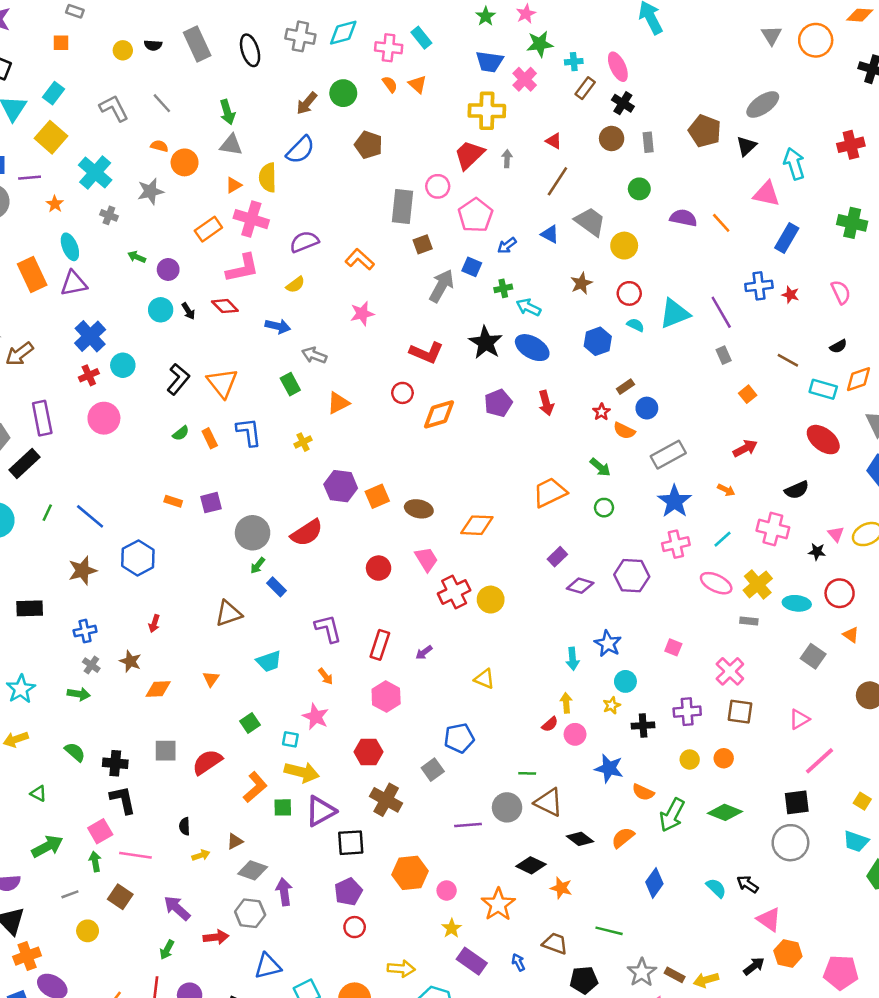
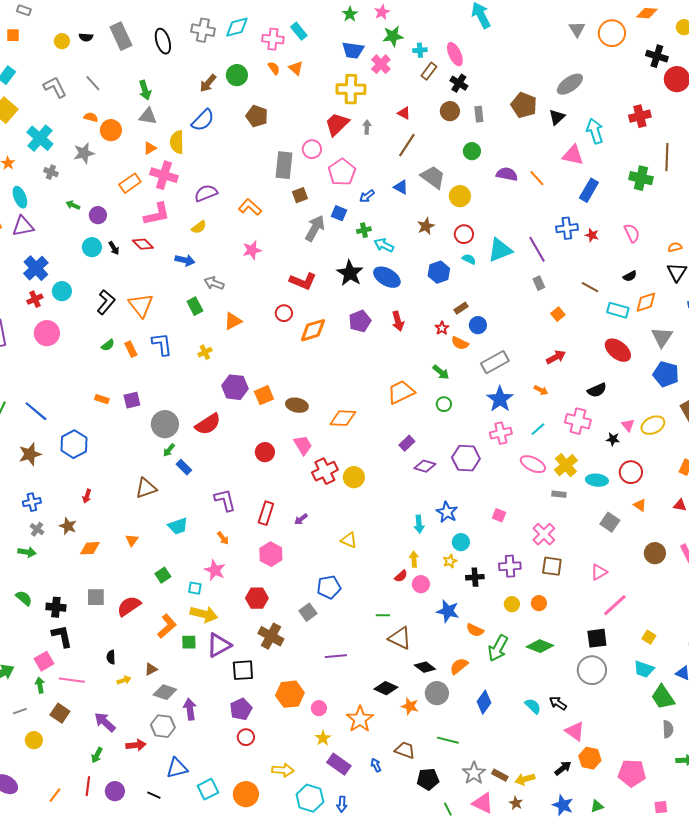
gray circle: (507, 807) -> (437, 693), moved

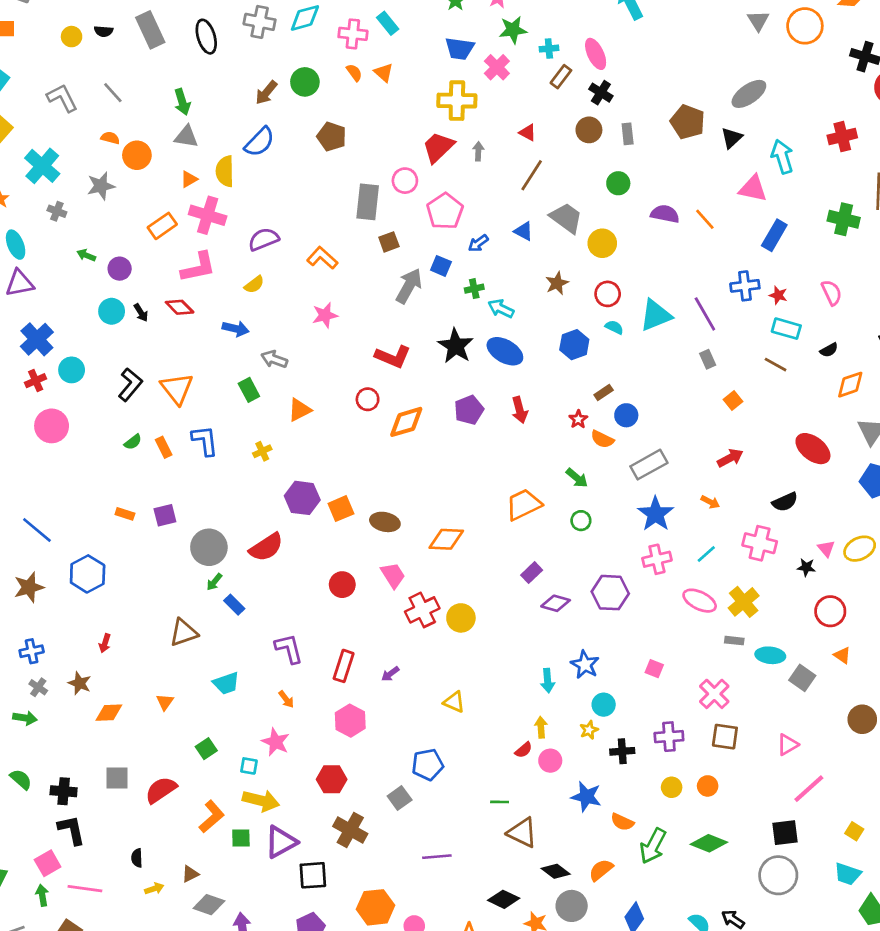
cyan rectangle: (618, 310) -> (786, 329), moved
cyan ellipse: (597, 480) -> (770, 655), moved

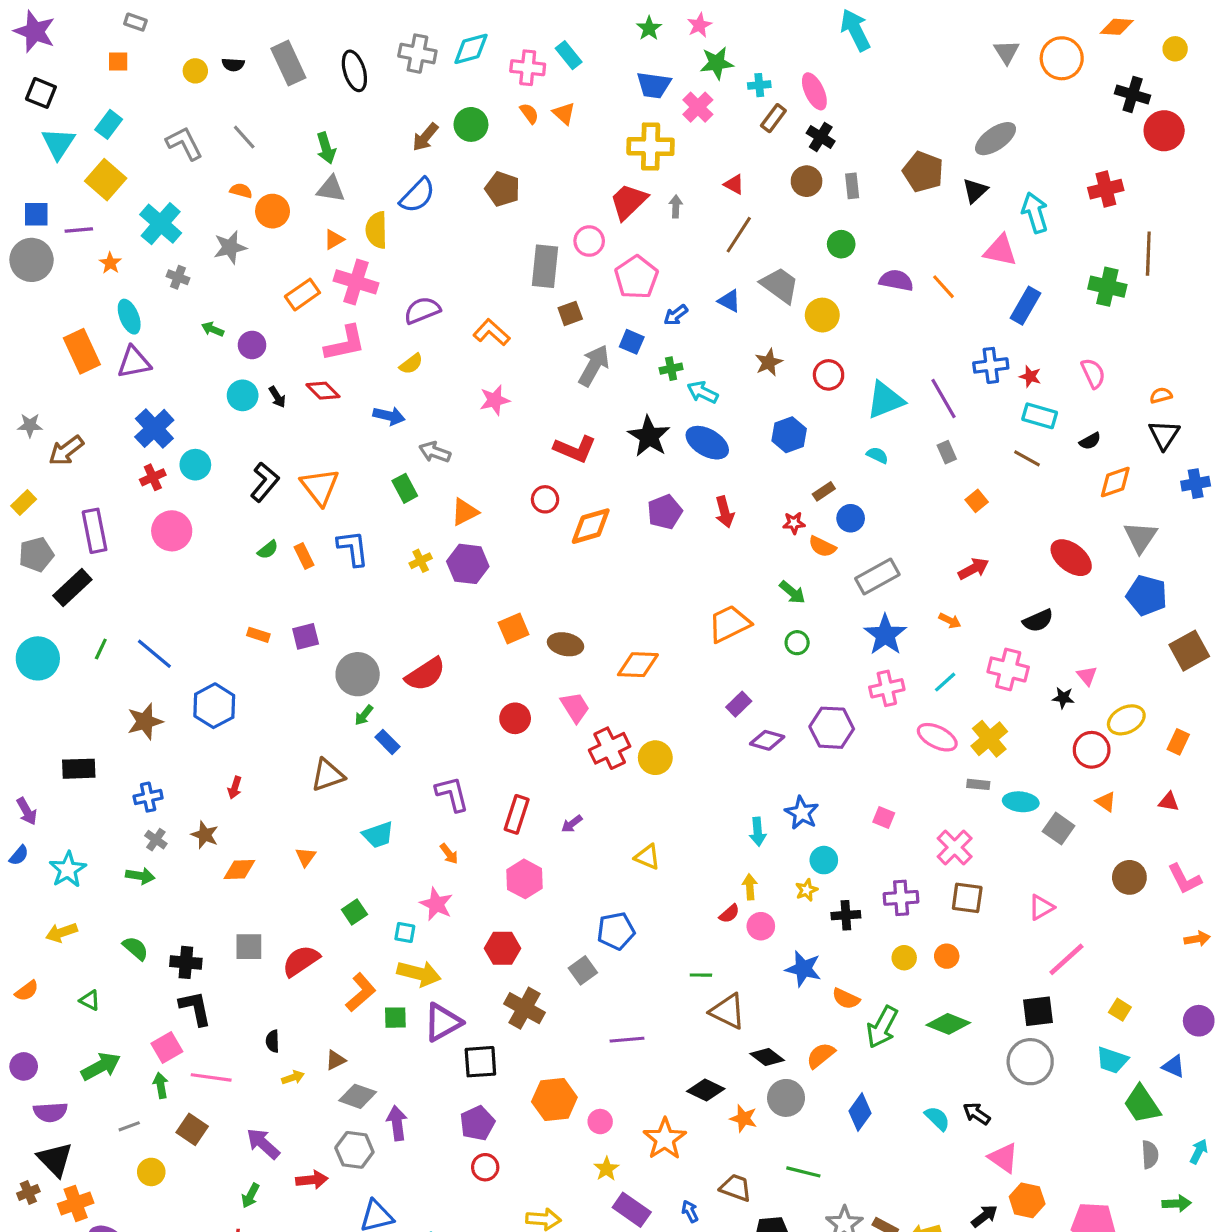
cyan semicircle: (614, 327) -> (877, 455), moved
red star: (578, 419) -> (794, 523), turned 30
purple hexagon: (302, 498) -> (468, 564), moved
yellow ellipse: (860, 549) -> (1126, 720), moved

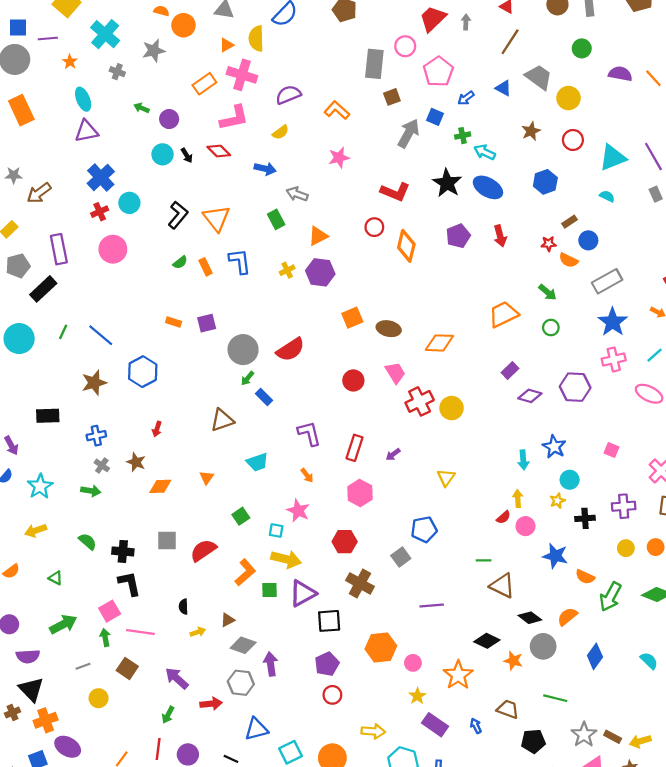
orange rectangle: (82, 351) -> (21, 110), moved
orange diamond: (591, 526) -> (406, 246), turned -60
yellow triangle: (647, 857) -> (446, 478), turned 42

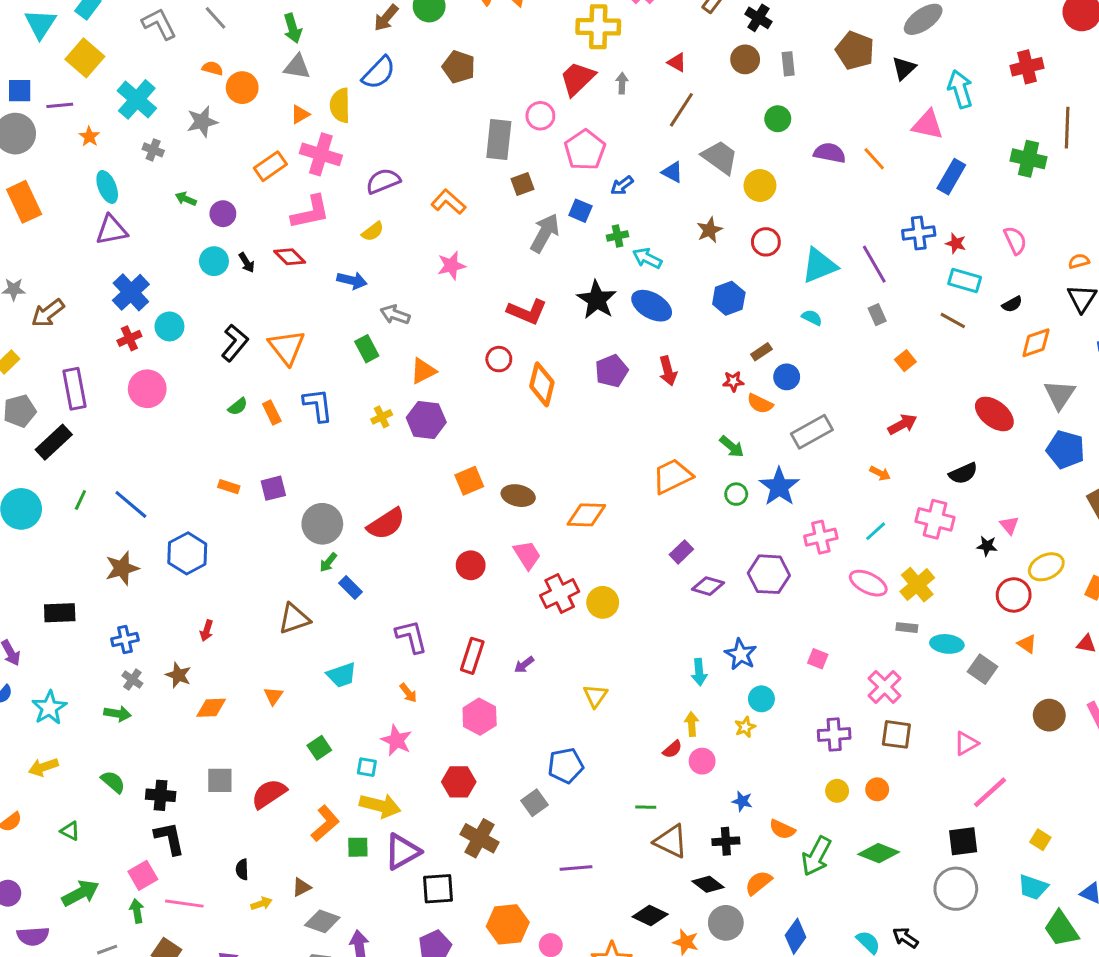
blue star: (613, 322) -> (779, 487), moved
black cross: (585, 518) -> (726, 841), moved
blue star: (555, 556) -> (742, 801), size x0.6

